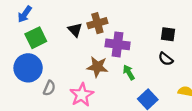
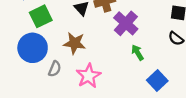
purple cross: (118, 44) -> (126, 23), turned 35
brown star: (97, 67) -> (75, 43), moved

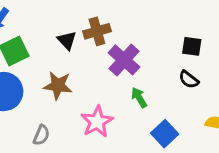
gray semicircle: (55, 69) -> (41, 135), moved
pink star: (89, 76) -> (97, 122), moved

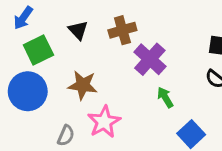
black triangle: (67, 40) -> (78, 30), moved
pink star: (97, 122) -> (104, 122), moved

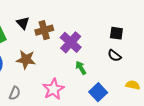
brown cross: (122, 30) -> (44, 30), moved
pink star: (104, 122) -> (53, 89), moved

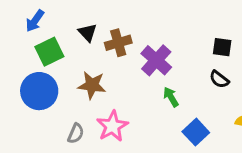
pink star: (53, 89) -> (112, 126), moved

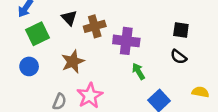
purple cross: (156, 60) -> (126, 41), turned -35
brown star: (92, 85) -> (73, 62), turned -30
blue circle: (39, 91) -> (29, 66), size x0.6

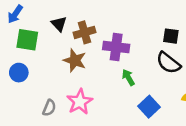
green square: (38, 34) -> (27, 40), turned 35
black semicircle: (179, 57) -> (168, 63), size x1.5
brown star: (73, 62) -> (75, 60), moved, turned -30

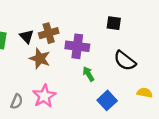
black triangle: (59, 24) -> (27, 36), moved
black square: (171, 36) -> (114, 23), moved

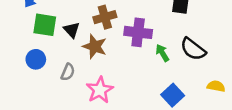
black triangle: (27, 36) -> (72, 30), moved
green arrow: (88, 74) -> (162, 53), moved
gray semicircle: (17, 102) -> (68, 72), moved

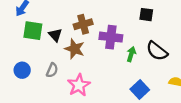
green arrow: (162, 53) -> (131, 54), turned 48
blue circle: (36, 59) -> (22, 70), moved

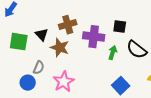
black square: (146, 15) -> (120, 27), moved
green square: (33, 31) -> (19, 42), moved
blue circle: (22, 70) -> (28, 83), moved

